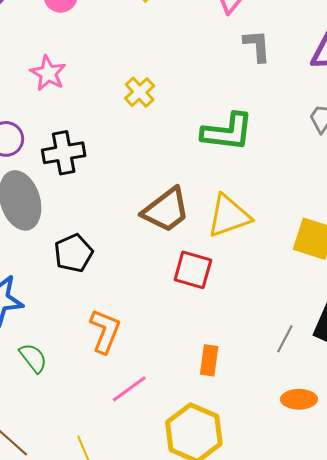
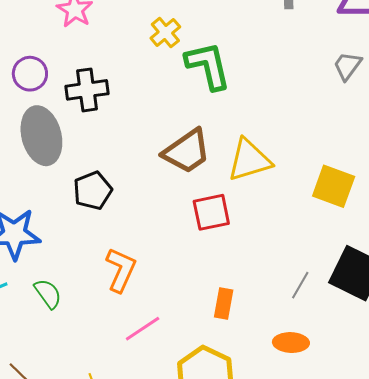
green L-shape: (227, 132) -> (208, 66), moved, turned -112
red square: (193, 270) -> (211, 212), turned -30
orange ellipse: (299, 399) -> (291, 343), moved

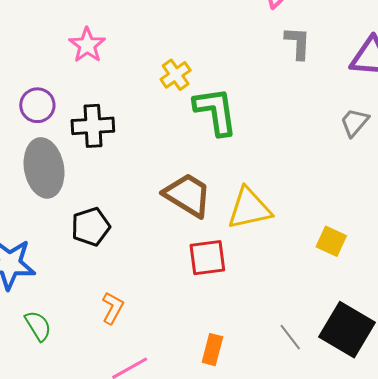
brown trapezoid: (187, 151) -> (188, 195), turned -118
yellow square: (334, 186) -> (331, 241), size x0.7
orange L-shape: (121, 270) -> (113, 308), size x0.7
gray line: (300, 285) -> (290, 337), turned -72

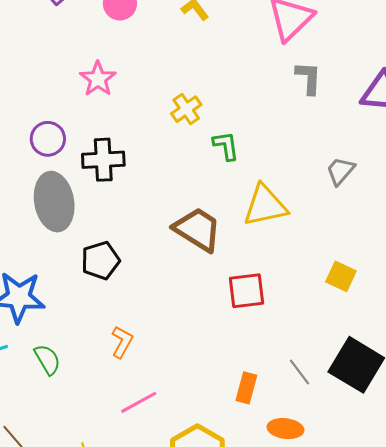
green L-shape: (216, 111) -> (226, 146), size x0.6
gray trapezoid: (354, 122) -> (340, 171), moved
yellow triangle: (249, 208) -> (265, 206), moved
red square: (207, 258) -> (247, 291), moved
orange rectangle: (212, 350) -> (246, 388), moved

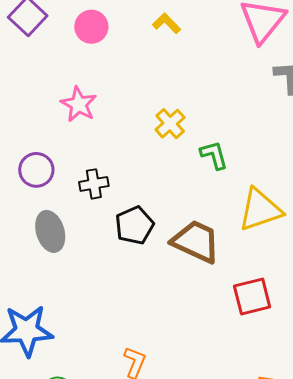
black cross: (103, 160) -> (94, 184), size x0.7
gray ellipse: (54, 202) -> (50, 231), size x0.7
black pentagon: (100, 261) -> (134, 225), moved

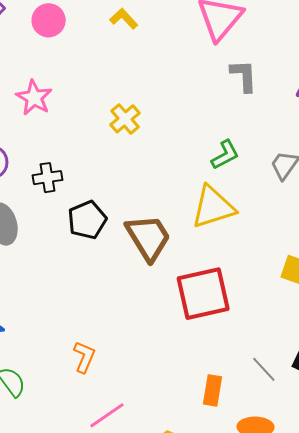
green L-shape: (214, 155) -> (225, 155), moved, turned 76
brown trapezoid: (196, 242) -> (148, 237), turned 32
red square: (252, 296) -> (203, 294), size x1.4

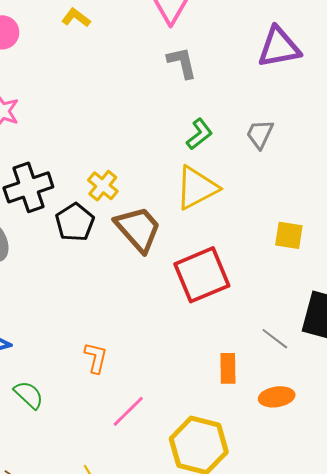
gray L-shape: (244, 76) -> (182, 63), moved
yellow cross: (125, 119) -> (103, 186), moved
black cross: (47, 178) -> (28, 187), size x1.6

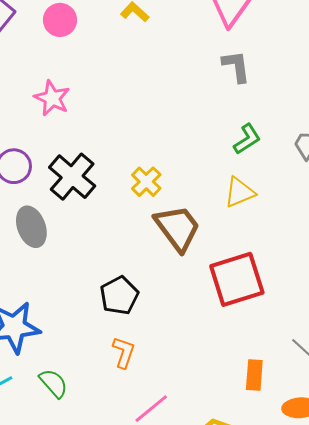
black cross: (28, 187) -> (72, 177), turned -36
yellow triangle: (197, 188) -> (240, 192), size x0.7
black pentagon: (75, 222) -> (119, 295), moved

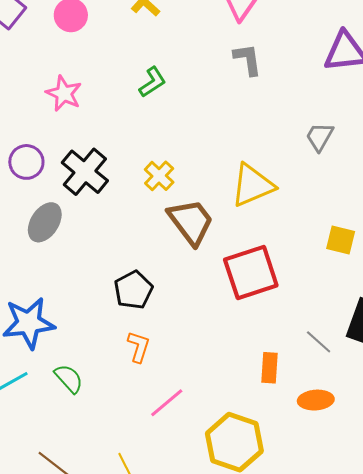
green L-shape: (247, 139) -> (152, 82), moved
yellow triangle: (240, 192) -> (252, 185), size x1.4
gray ellipse: (31, 227) -> (45, 222), turned 54

